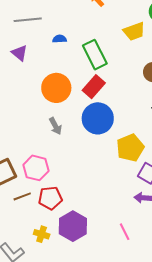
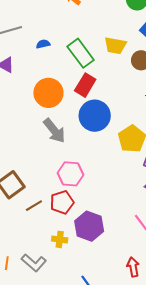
yellow trapezoid: (134, 31) -> (115, 46), moved, turned 40
gray arrow: (55, 126) -> (54, 131), size x1.5
pink hexagon: (36, 168) -> (70, 174), moved

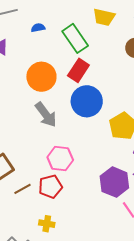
yellow trapezoid: (115, 46) -> (104, 17), moved
purple hexagon: (89, 226) -> (114, 182), moved

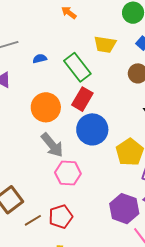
pink hexagon: (60, 159) -> (68, 173), moved

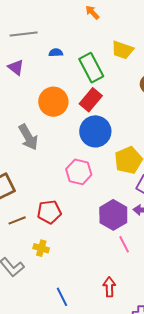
gray arrow: (52, 145) -> (28, 137), moved
pink hexagon: (68, 173) -> (79, 172), moved
brown line: (33, 220) -> (17, 220), moved

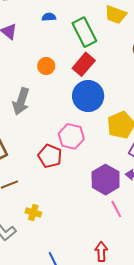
orange circle: (53, 102) -> (46, 66), size x0.6
gray arrow: (28, 137) -> (21, 101), turned 48
red pentagon: (49, 212) -> (50, 156), moved, turned 30

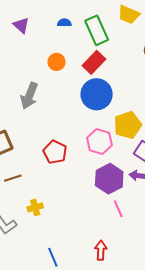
blue semicircle: (49, 17) -> (64, 23), moved
pink hexagon: (71, 136) -> (99, 141), moved
yellow cross: (33, 212) -> (35, 207), turned -35

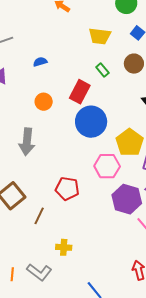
green rectangle: (97, 30) -> (102, 70), moved, size x0.5
brown line: (13, 178) -> (39, 216), moved, turned -30
yellow cross: (35, 207) -> (64, 247), turned 35

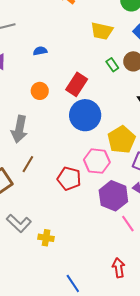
green rectangle: (102, 70) -> (112, 65), moved
red pentagon: (67, 189) -> (69, 178), moved
brown line: (39, 216) -> (28, 164), moved
gray L-shape: (39, 272) -> (19, 223), moved

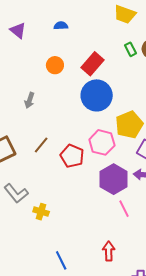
gray arrow: (19, 129) -> (29, 100), size x0.6
brown line: (28, 164) -> (41, 145), moved

